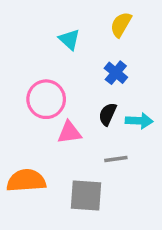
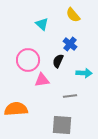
yellow semicircle: (121, 25) -> (73, 15), turned -70
black semicircle: (108, 114) -> (58, 61), moved
gray square: (86, 196) -> (62, 125), moved

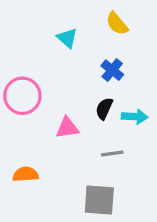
pink circle: (28, 60) -> (22, 96), moved
black semicircle: (58, 61) -> (104, 109), moved
orange semicircle: (16, 109) -> (26, 174), size x0.7

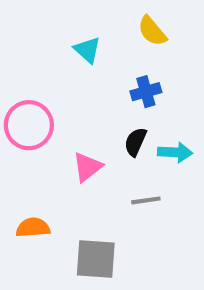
blue cross: (112, 70) -> (146, 92), turned 35
pink triangle: (67, 128) -> (87, 167), turned -30
gray square: (99, 200) -> (96, 259), moved

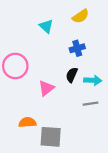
yellow semicircle: (152, 31) -> (81, 16), turned -84
gray line: (146, 200) -> (91, 104), moved
orange semicircle: (33, 228) -> (27, 122), moved

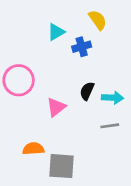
yellow semicircle: (81, 16) -> (98, 20), turned -91
cyan triangle: (46, 26) -> (56, 32), turned 48
blue cross: (77, 48) -> (82, 47), moved

